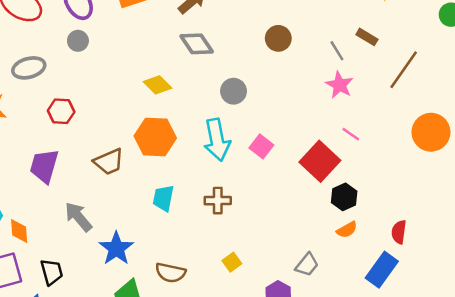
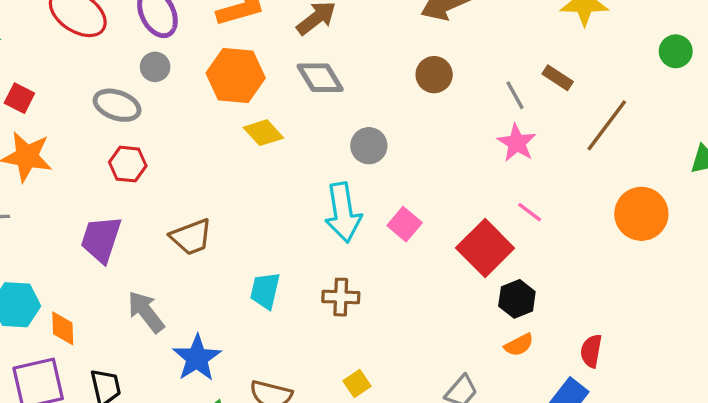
gray ellipse: (29, 68) -> (117, 105), moved, turned 32
orange hexagon: (155, 137) -> (236, 75), moved

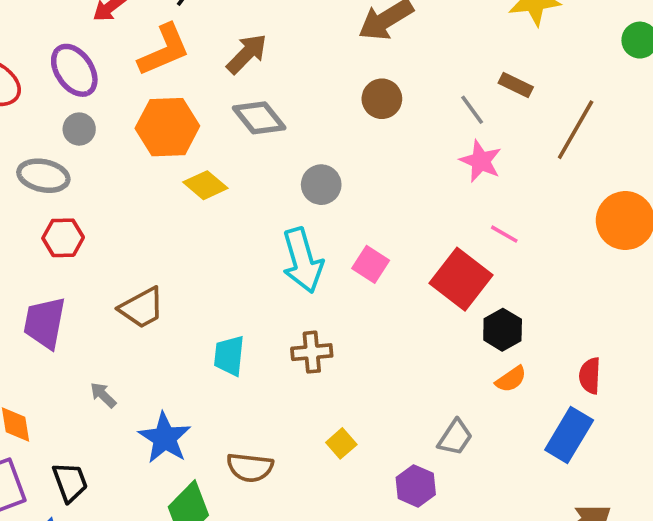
gray arrow: (146, 312) -> (103, 395), size x0.6

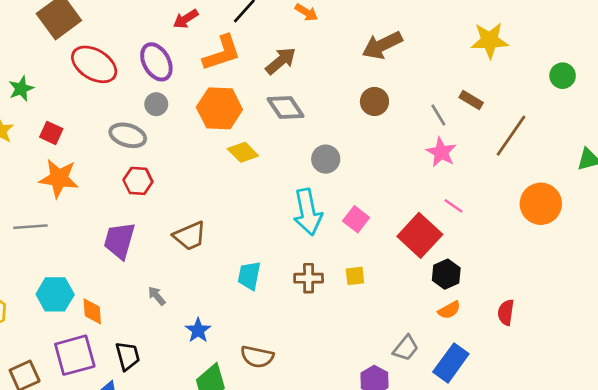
blue rectangle: (569, 435) -> (451, 363), moved
blue star: (165, 438) -> (198, 330), size x0.7
yellow square: (341, 443) -> (355, 276), moved, turned 30

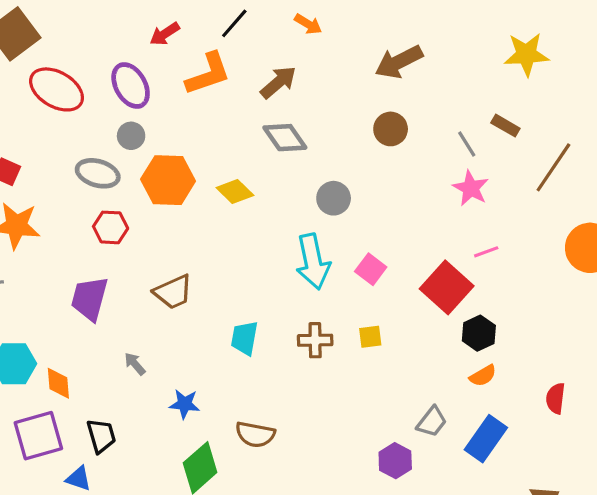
orange hexagon: (219, 108) -> (168, 180), moved
pink line: (453, 206) -> (486, 252), turned -54
red semicircle: (506, 312) -> (556, 398), moved
blue star: (198, 330) -> (185, 404), turned -30

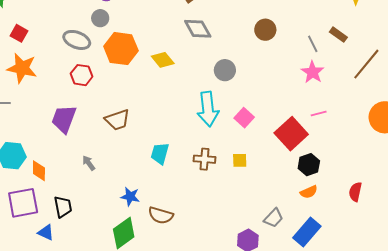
red semicircle: (556, 398) -> (355, 192), moved
blue star: (185, 404) -> (130, 197), moved

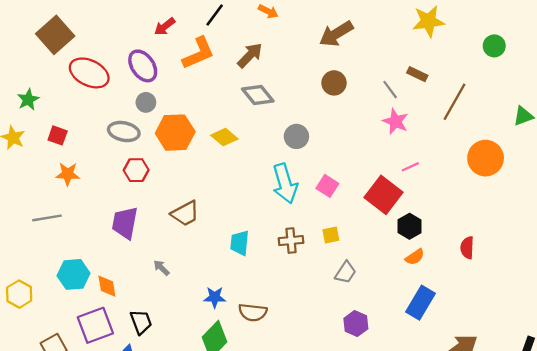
orange star: (22, 68) -> (68, 174), size x0.7
gray trapezoid: (274, 218) -> (345, 272), moved

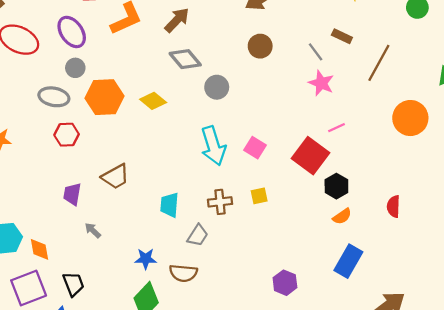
gray circle: (296, 136) -> (217, 87), moved
purple trapezoid: (125, 223) -> (72, 194), moved, size x0.7
gray trapezoid: (345, 272) -> (198, 235), moved

